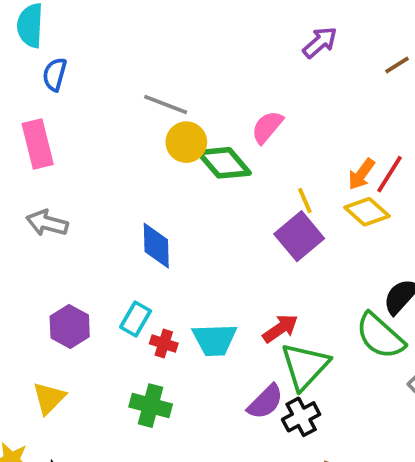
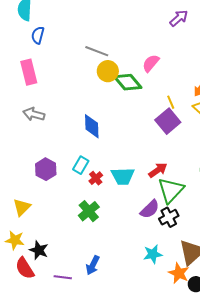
red cross: (164, 343) -> (96, 178), turned 32
yellow triangle: (49, 398) -> (22, 207), moved
green cross: (151, 406) -> (89, 211), turned 35

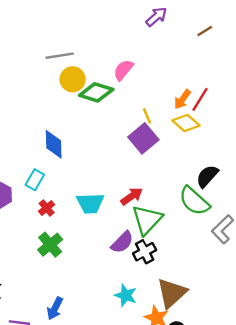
gray line: (97, 51) -> (60, 56), turned -30
green diamond: (128, 82) -> (96, 92), turned -32
cyan rectangle: (81, 165) -> (35, 180), moved
red cross: (96, 178) -> (47, 208), moved
cyan star: (153, 254) -> (126, 295), turned 30

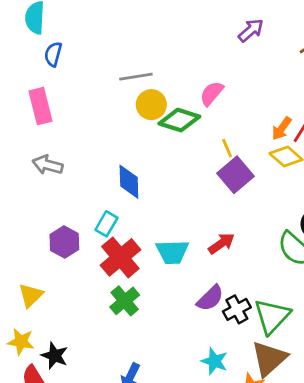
yellow line: (147, 116) -> (227, 148), moved
red cross: (47, 208) -> (120, 257), size x2.0
green triangle: (147, 220) -> (272, 316), moved

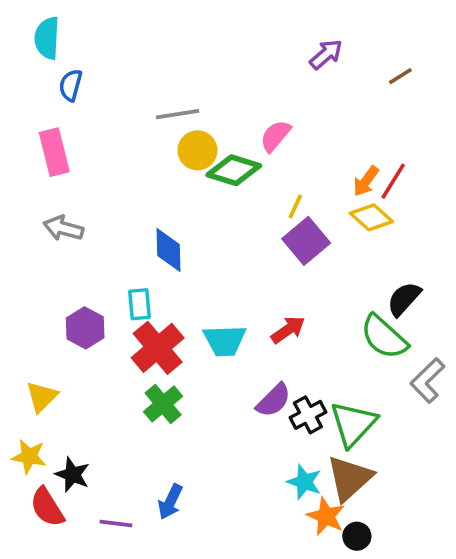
yellow line: (227, 148) -> (295, 207), turned 48
cyan rectangle: (106, 224) -> (139, 304), turned -35
cyan star: (214, 361) -> (304, 482), moved

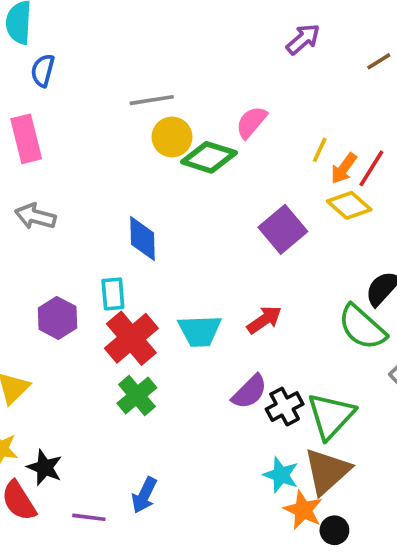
yellow line: (295, 207) -> (320, 150), moved

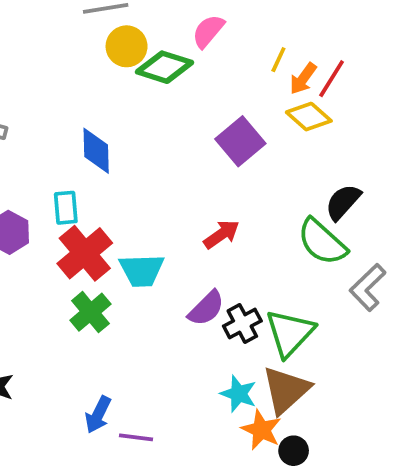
cyan trapezoid: (200, 331) -> (142, 270), moved
purple line: (89, 517) -> (136, 437), moved

